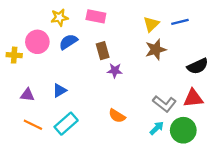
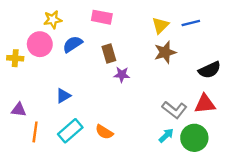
yellow star: (59, 18) -> (53, 20), moved
purple triangle: (27, 95) -> (19, 110), moved
orange semicircle: (117, 116) -> (104, 132), moved
orange line: (33, 125) -> (35, 132), turned 72

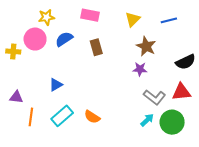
yellow triangle: (160, 25) -> (133, 19), moved
brown star: (165, 52) -> (146, 46), turned -30
purple star: (122, 75) -> (140, 69), moved

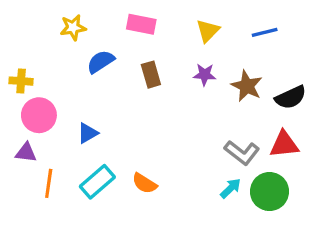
pink circle: (35, 39) -> (39, 115), moved
brown star: (146, 46) -> (247, 86), moved
purple star: (140, 69) -> (205, 75), moved

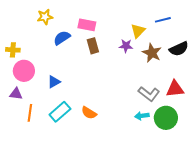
pink rectangle: (141, 24) -> (87, 25), moved
yellow triangle: (208, 31) -> (138, 31), moved
black semicircle: (291, 97) -> (179, 49), moved
cyan arrow: (231, 188) -> (142, 116), turned -144

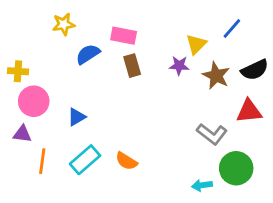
blue line: (163, 20) -> (232, 29), turned -35
red triangle: (175, 89) -> (249, 111), moved
cyan arrow: (142, 116) -> (202, 185), moved

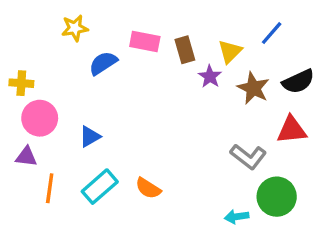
brown rectangle: (132, 66) -> (185, 50), moved
purple star: (179, 66) -> (210, 76), turned 30

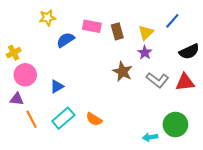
purple star: (210, 76) -> (145, 53), moved
yellow cross: (21, 83) -> (14, 53), turned -32
brown star: (253, 88) -> (123, 72), moved
gray L-shape: (248, 157) -> (157, 80), moved
orange line: (50, 188) -> (32, 119), turned -36

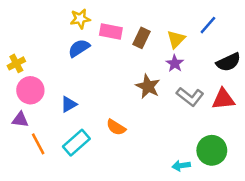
yellow star: (47, 18) -> (80, 19), moved
brown rectangle: (117, 31) -> (142, 38), turned 42
orange semicircle: (94, 119) -> (116, 127), moved

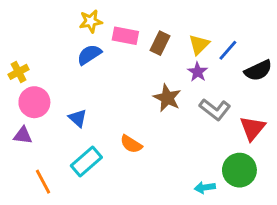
blue line: (208, 25) -> (228, 50), moved
red triangle: (223, 99) -> (252, 128), moved, turned -45
blue triangle: (69, 104) -> (78, 118), turned -48
orange line: (38, 144) -> (43, 182), moved

